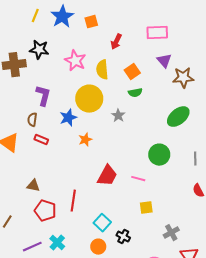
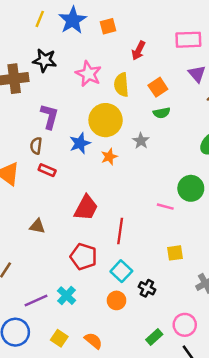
orange star: (85, 140) -> (109, 157), moved
red trapezoid: (107, 176) -> (86, 208), moved
pink line: (138, 179) -> (165, 207), moved
red line: (73, 201) -> (120, 231), moved
red pentagon: (45, 211) -> (84, 257), moved

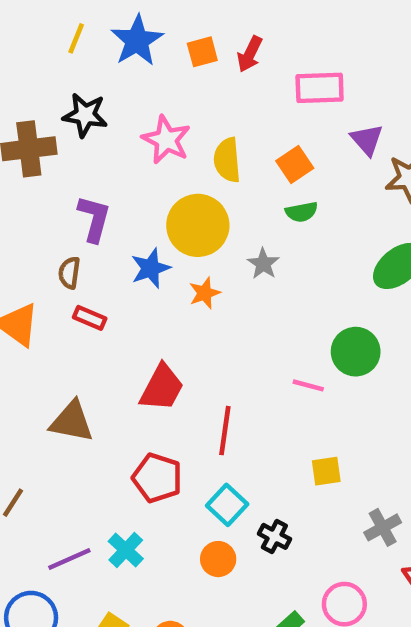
pink rectangle: (188, 40) -> (320, 88), moved
red arrow: (138, 51) -> (250, 54), moved
brown triangle: (37, 226) -> (72, 422), size x1.5

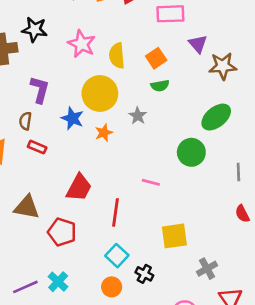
blue star: (150, 268) -> (72, 118), turned -30
green circle: (356, 352) -> (191, 152), moved
pink line: (308, 385) -> (151, 182), moved
yellow square: (326, 471) -> (174, 236), size x1.5
red pentagon: (157, 478) -> (62, 232), moved

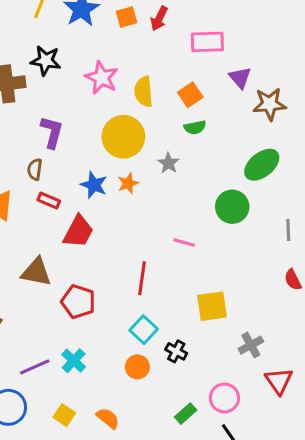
blue star: (72, 118) -> (94, 185), moved
red trapezoid: (79, 188) -> (78, 232), moved

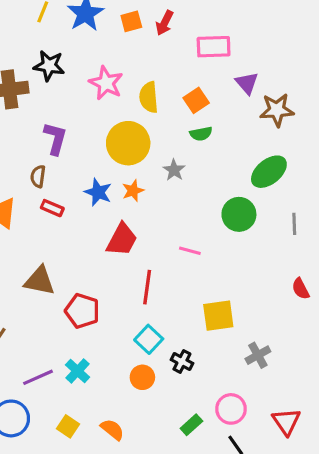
gray line: (288, 230) -> (294, 224), moved
red trapezoid: (78, 232) -> (122, 240), moved
red triangle: (279, 381) -> (286, 422), moved

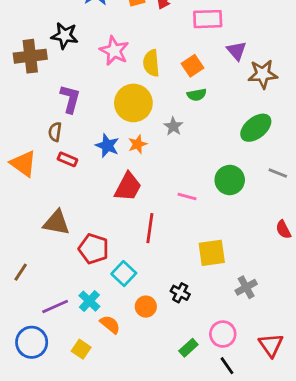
green circle: (239, 214) -> (230, 180), moved
gray line: (294, 224) -> (278, 173), turned -66
cyan square: (149, 339) -> (124, 274), moved
orange semicircle: (112, 430) -> (110, 324), moved

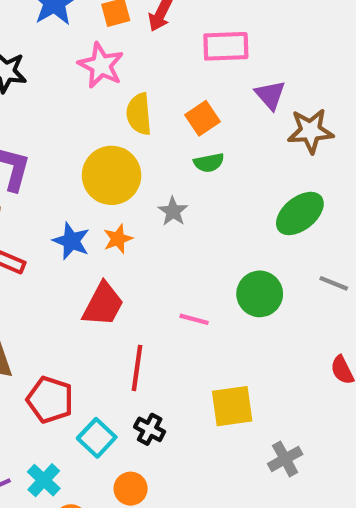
pink star: (114, 51) -> (101, 65), moved
black cross: (180, 293) -> (150, 429), moved

